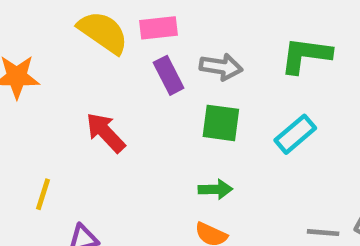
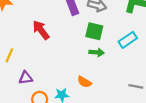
green arrow: (215, 189) -> (97, 52), moved

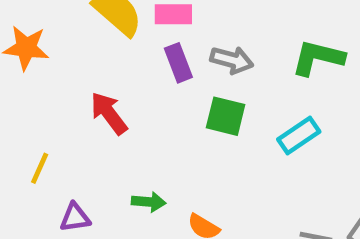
green arrow: (97, 52) -> (149, 202), moved

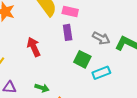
gray arrow: (232, 60) -> (101, 38), moved
cyan rectangle: (299, 136) -> (101, 73), moved

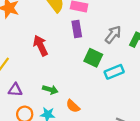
gray arrow: (101, 38) -> (113, 34), turned -78

